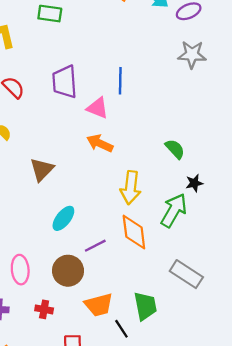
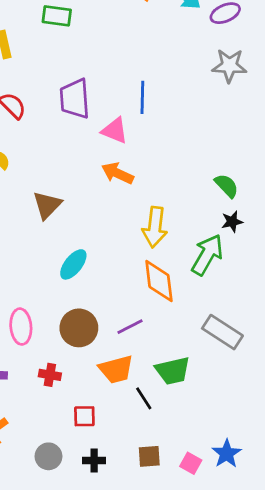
green semicircle: (175, 149) -> (227, 186), moved
purple line: (95, 246) -> (130, 327), moved
green trapezoid: (145, 306) -> (173, 371), turned 88

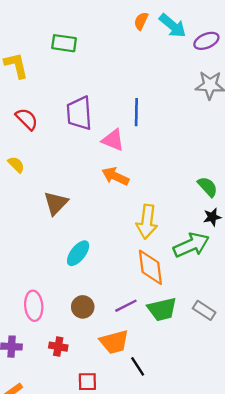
green arrow: (207, 255) -> (191, 245), turned 36
brown circle: (79, 328) -> (83, 307), size x0.7
gray rectangle: (222, 332) -> (204, 310), size x0.7
green trapezoid: (173, 371) -> (162, 309), moved

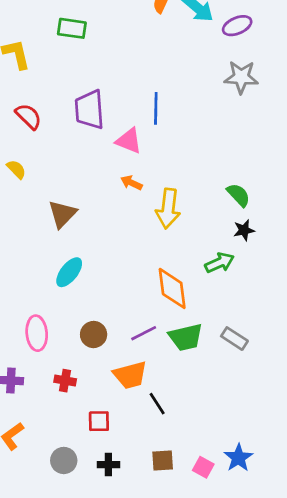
orange arrow: (115, 176) -> (131, 183), size x0.7
yellow arrow: (147, 222) -> (168, 209), moved
green arrow: (191, 245) -> (220, 263), size x0.7
cyan ellipse: (78, 253) -> (69, 272), moved

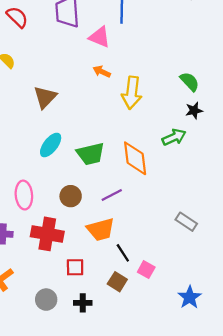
green trapezoid: (186, 337) -> (91, 154), moved
gray rectangle: (234, 339) -> (186, 222), moved
red cross: (65, 381) -> (47, 234), size x1.8
brown square: (163, 460) -> (117, 282), moved, turned 36
pink square: (203, 467) -> (146, 270), moved

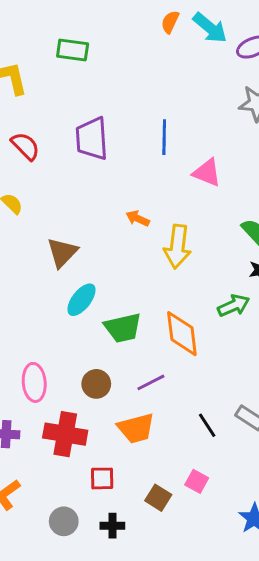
pink triangle: (100, 37) -> (207, 173), moved
cyan ellipse: (51, 145) -> (81, 300), moved
black line: (123, 253) -> (207, 425), moved

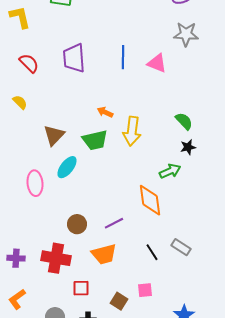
pink triangle: (207, 173) -> (157, 63), moved
green trapezoid: (123, 328) -> (95, 140), moved
orange diamond: (182, 334) -> (150, 200), moved
pink ellipse: (34, 382) -> (35, 183), moved
pink square: (197, 481) -> (145, 290), turned -35

